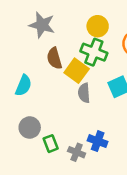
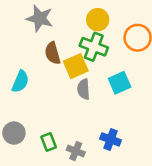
yellow square: (77, 71) -> (76, 66), turned 30
gray circle: (30, 128) -> (14, 133), moved
blue cross: (98, 141) -> (111, 139), moved

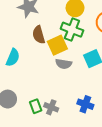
gray semicircle: (83, 89) -> (64, 64), turned -77
gray cross: (76, 151) -> (51, 107), moved

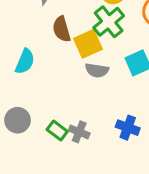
green cross: (72, 30) -> (109, 22), turned 30
green rectangle: (36, 106) -> (57, 131), turned -32

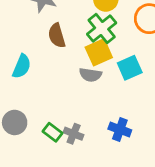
yellow square: (88, 44) -> (99, 52), moved

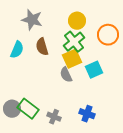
cyan semicircle: (22, 66) -> (17, 50), moved
gray semicircle: (90, 75) -> (66, 75), turned 56
green rectangle: (52, 132) -> (28, 109), moved, size x1.5

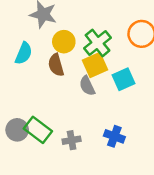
yellow circle: (77, 21) -> (64, 42), moved
brown semicircle: (42, 47) -> (56, 65), moved
gray cross: (54, 117) -> (72, 140), turned -32

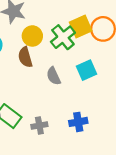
yellow square: (95, 65) -> (81, 27), moved
blue cross: (114, 136) -> (78, 122), turned -30

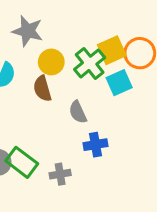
cyan square: (86, 70) -> (119, 83), moved
blue cross: (78, 122) -> (96, 145), moved

